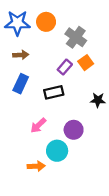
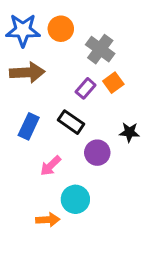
brown arrow: (21, 55) -> (27, 72), size x1.6
blue rectangle: (21, 84) -> (29, 126), moved
black rectangle: (54, 92) -> (71, 122), turned 48
purple circle: (74, 130) -> (97, 153), moved

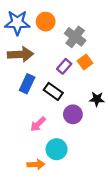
blue rectangle: (29, 126) -> (27, 84), moved

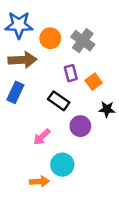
orange circle: (46, 22) -> (50, 38), moved
orange square: (85, 62) -> (94, 82), moved
purple rectangle: (64, 66) -> (71, 73), turned -56
blue rectangle: (27, 84) -> (15, 92), moved

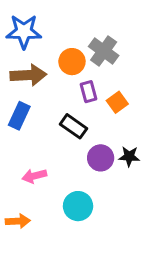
orange circle: (50, 38) -> (72, 62), moved
black star: (107, 109) -> (129, 156), moved
pink arrow: (42, 137) -> (34, 176), moved, turned 30
orange arrow: (39, 181) -> (18, 221), moved

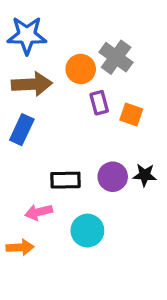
orange square: (117, 102) -> (131, 114), turned -35
black rectangle: (73, 126) -> (66, 180), moved, turned -36
pink arrow: (34, 176) -> (39, 212), moved

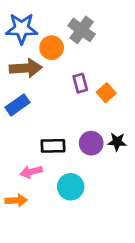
gray cross: (116, 57) -> (82, 30), moved
orange circle: (81, 69) -> (52, 48), moved
orange square: (131, 114) -> (106, 93), turned 30
blue rectangle: (22, 130) -> (17, 105), turned 30

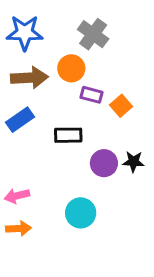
orange circle: (52, 48) -> (71, 68), moved
purple rectangle: (80, 83) -> (92, 95), turned -60
black rectangle: (53, 146) -> (68, 135), moved
pink arrow: (31, 172) -> (17, 196), moved

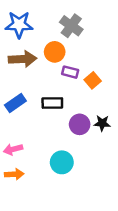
blue rectangle: (20, 120) -> (15, 103), moved

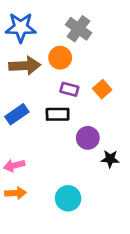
purple rectangle: (70, 72) -> (69, 89), moved
black star: (102, 123) -> (110, 159), moved
cyan circle: (62, 162) -> (68, 198), moved

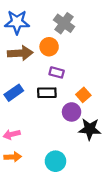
orange square: (102, 89) -> (83, 95), moved
black star: (110, 159) -> (90, 129), size x1.5

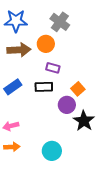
black star: (90, 129) -> (84, 121), turned 30

